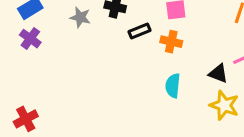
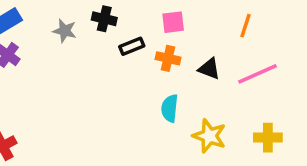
black triangle: (218, 73) -> (209, 69), moved
yellow star: (224, 105) -> (209, 136), moved

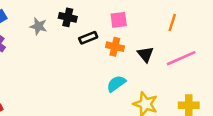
black triangle: (209, 69) -> (145, 54), turned 30
cyan semicircle: (170, 108) -> (116, 84), turned 48

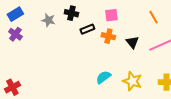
orange line: (172, 22) -> (153, 17), turned -48
cyan semicircle: (116, 84) -> (103, 77), moved

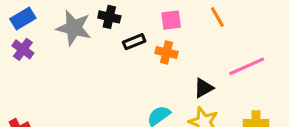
orange line: (153, 17) -> (217, 17), moved
gray star: (48, 20) -> (74, 28), size x1.6
black triangle: (132, 42) -> (204, 88), moved, turned 40

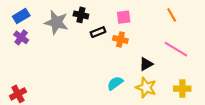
orange line: (217, 17) -> (172, 15), moved
pink line: (247, 66) -> (176, 49), turned 55

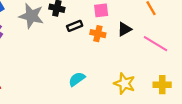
black triangle: (146, 64) -> (124, 29), moved
cyan semicircle: (115, 83) -> (77, 79), moved

